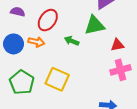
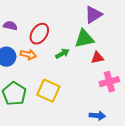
green arrow: (72, 41) -> (62, 54), turned 128
red triangle: (117, 45) -> (97, 58), moved

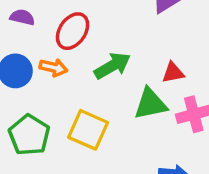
green triangle: (84, 39) -> (150, 104), moved
green arrow: (62, 54) -> (112, 66), size x1.5

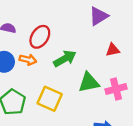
red triangle: (173, 73) -> (113, 50), moved

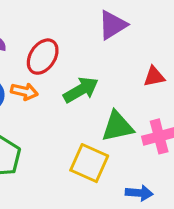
purple triangle: (99, 16) -> (113, 25), moved
yellow square: (50, 99) -> (89, 163), moved

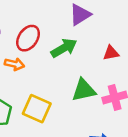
green arrow: (81, 90) -> (64, 48), moved
yellow square: (89, 163) -> (37, 109), moved

